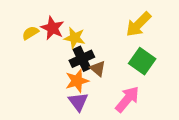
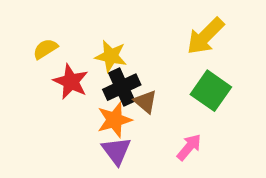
red star: (52, 28) -> (71, 82), moved
pink arrow: (127, 99) -> (189, 147), size x0.7

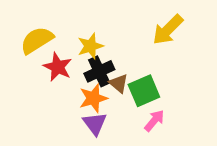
yellow semicircle: (45, 49) -> (37, 40), size x1.6
yellow star: (111, 56) -> (90, 46), turned -30
green square: (211, 91) -> (144, 91), moved, turned 32

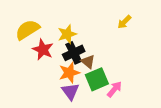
yellow arrow: (168, 30) -> (124, 22), size x0.6
green square: (144, 91) -> (97, 79), moved

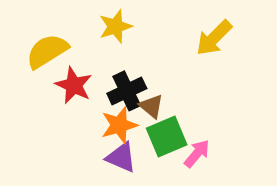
yellow arrow: (124, 22) -> (214, 38), size x1.5
yellow star: (67, 34) -> (115, 27), moved
purple triangle: (70, 91) -> (121, 157), turned -30

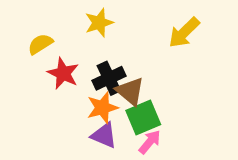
yellow semicircle: (47, 51) -> (40, 44), size x0.7
brown triangle: (151, 106) -> (130, 91), size x1.4
pink arrow: (197, 154) -> (150, 142), moved

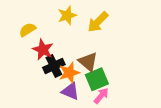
yellow arrow: (184, 33) -> (98, 22), moved
black cross: (109, 78) -> (54, 66), moved

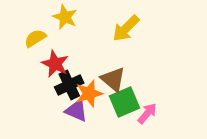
yellow star: (67, 15) -> (65, 17), moved, turned -30
purple triangle: (70, 91) -> (76, 111), moved
pink arrow: (101, 96) -> (147, 113), moved

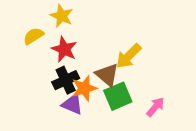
yellow arrow: (126, 28) -> (129, 56), moved
red star: (55, 64) -> (64, 49), moved
pink arrow: (147, 113) -> (155, 107), moved

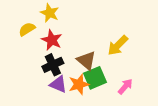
yellow arrow: (129, 56) -> (118, 45), moved
orange star: (84, 88) -> (79, 84), moved

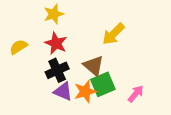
yellow star: (50, 13) -> (54, 14), turned 30
yellow semicircle: (27, 29) -> (18, 47), moved
yellow arrow: (118, 45) -> (113, 34), moved

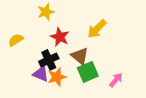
red star: (56, 43) -> (60, 37), moved
purple triangle: (63, 91) -> (41, 74), moved
orange star: (85, 91) -> (57, 77), moved

